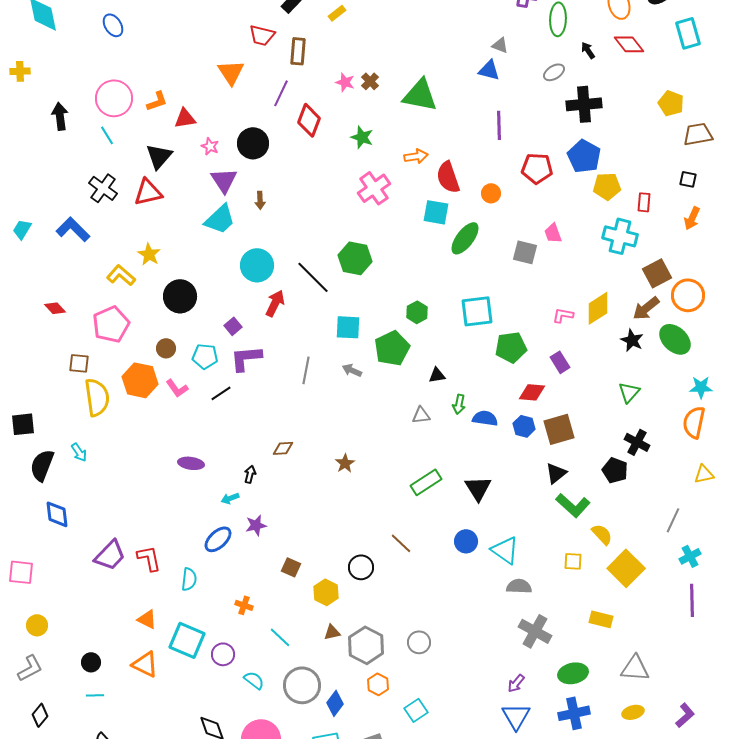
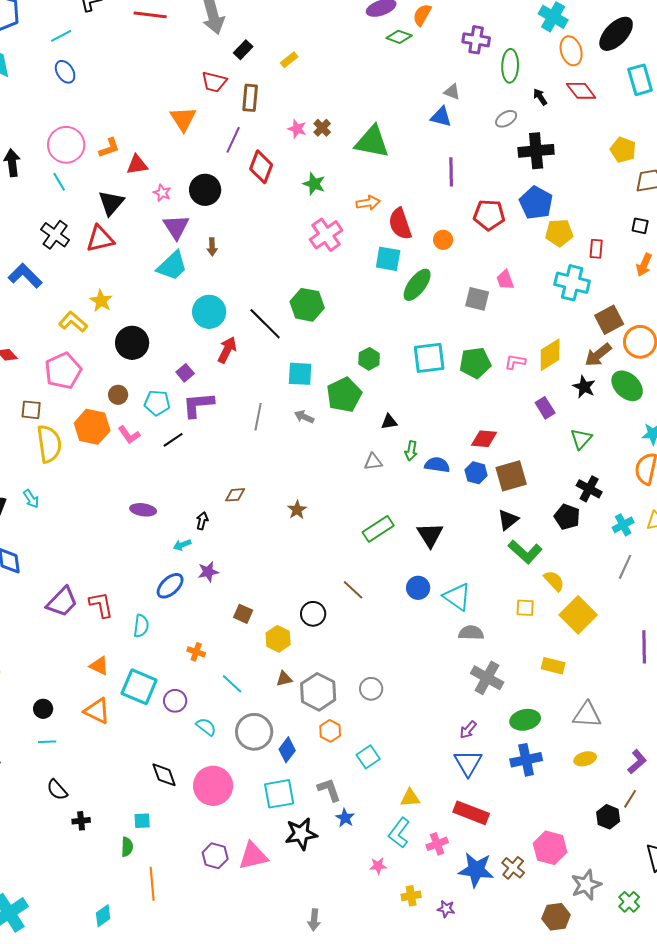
green pentagon: (511, 347) -> (475, 363), moved
purple rectangle: (560, 362) -> (545, 408), moved
cyan cross: (690, 556) -> (623, 525), moved

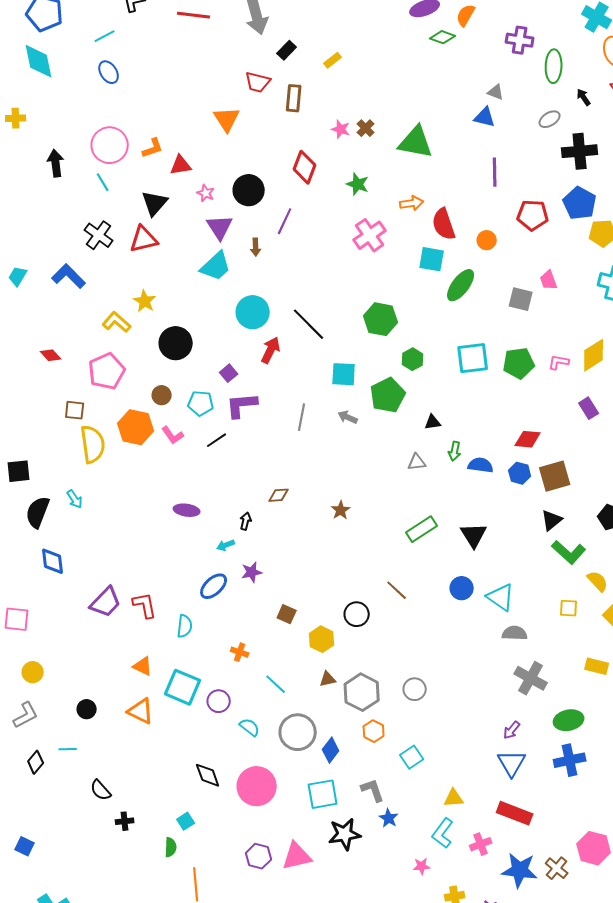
purple line: (233, 140) -> (285, 221), moved
green hexagon: (307, 305) -> (381, 319), moved
cyan line: (47, 742) -> (68, 749), moved
cyan square: (142, 821) -> (186, 821), turned -30

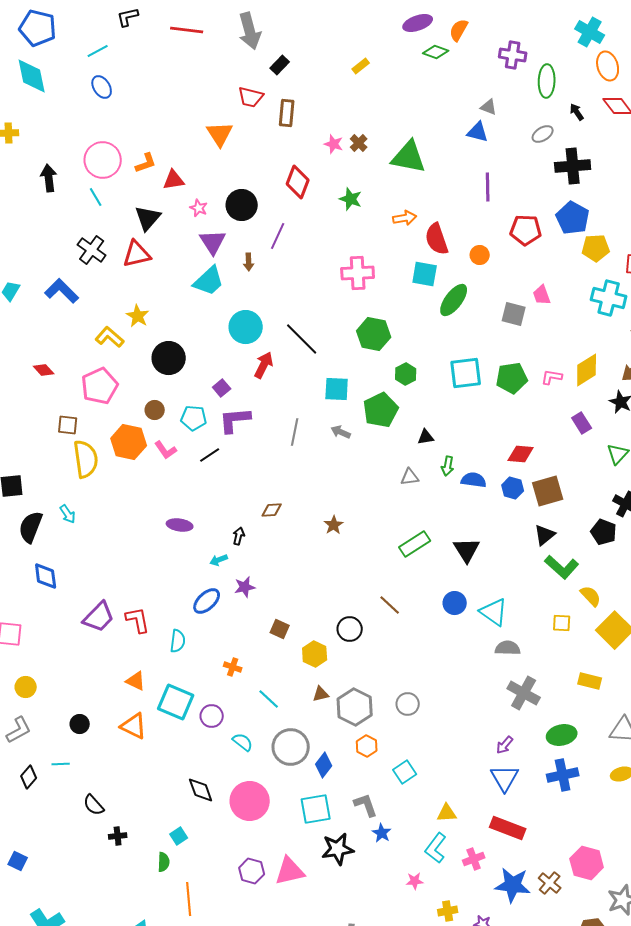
yellow rectangle: (333, 60) -> (361, 66), moved
pink cross: (370, 235) -> (358, 273), moved, turned 32

